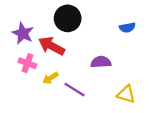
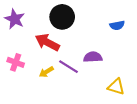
purple star: (23, 33) -> (15, 19), moved
pink cross: (27, 63) -> (16, 62), moved
purple line: (74, 90) -> (68, 67), moved

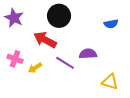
yellow arrow: (46, 72) -> (35, 68), moved

